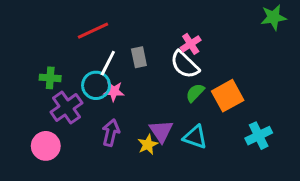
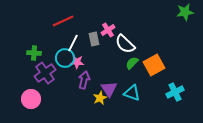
pink cross: (191, 44) -> (108, 30), moved
purple arrow: (111, 133) -> (84, 80), moved

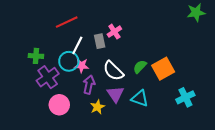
white semicircle: (125, 44) -> (113, 71), moved
yellow star: (100, 98) -> (97, 107), moved
pink circle: (31, 99) -> (59, 105), moved

